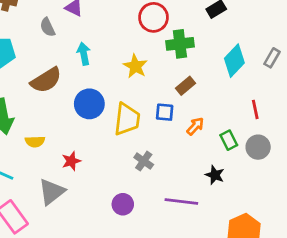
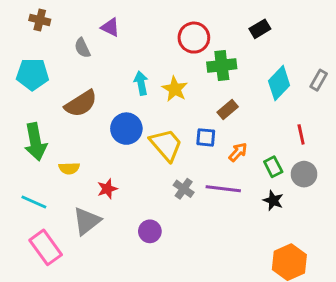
cyan arrow: (84, 54) -> (141, 83), moved
yellow trapezoid: (127, 119) -> (166, 145), turned -48
black star: (215, 175) -> (273, 201), moved
purple line: (181, 201) -> (223, 189), moved
purple circle: (123, 204) -> (150, 231), moved

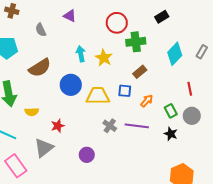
purple triangle: (110, 27) -> (70, 16), moved
yellow trapezoid: (166, 145) -> (98, 96), turned -50

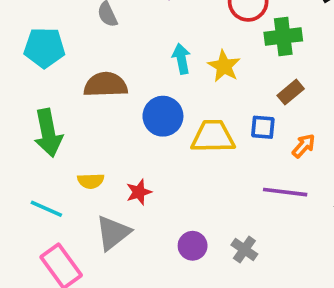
brown semicircle: (40, 68) -> (106, 85), turned -150
yellow semicircle: (32, 112) -> (91, 181), moved
gray cross: (110, 126) -> (244, 249), moved

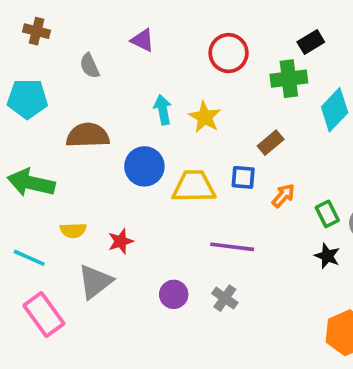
green cross: (283, 37) -> (289, 79), moved
green arrow: (48, 133) -> (31, 183), turned 114
purple line: (285, 192) -> (232, 247), moved

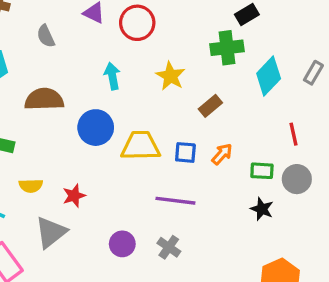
red circle: (229, 53) -> (137, 23), moved
yellow star: (205, 117) -> (170, 76), moved
blue square: (243, 177) -> (185, 152), moved
green rectangle: (327, 214) -> (262, 171), turned -60

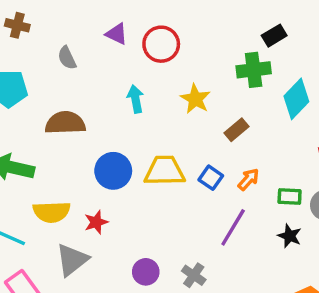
blue circle: (96, 128) -> (113, 171), moved
blue square: (185, 152) -> (211, 178), turned 30
yellow semicircle: (31, 186) -> (52, 212), size x1.5
purple line: (175, 201) -> (233, 227), moved, turned -66

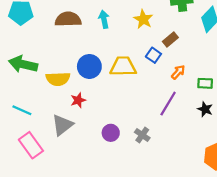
brown semicircle: (65, 123) -> (68, 19), moved
blue square: (211, 178) -> (153, 55), moved
yellow semicircle: (52, 212) -> (58, 79), moved

